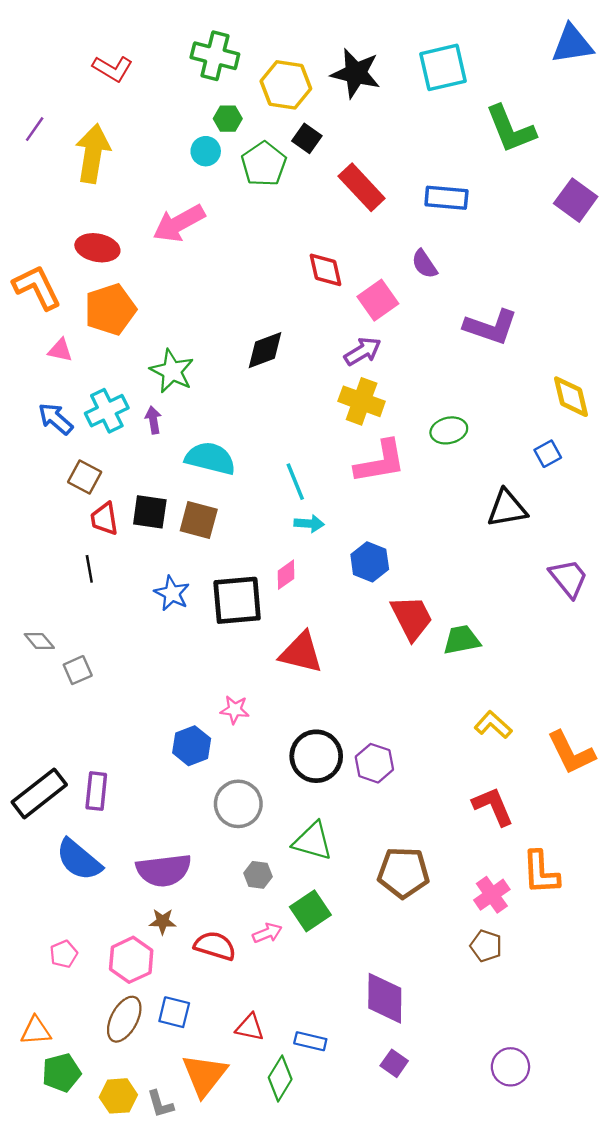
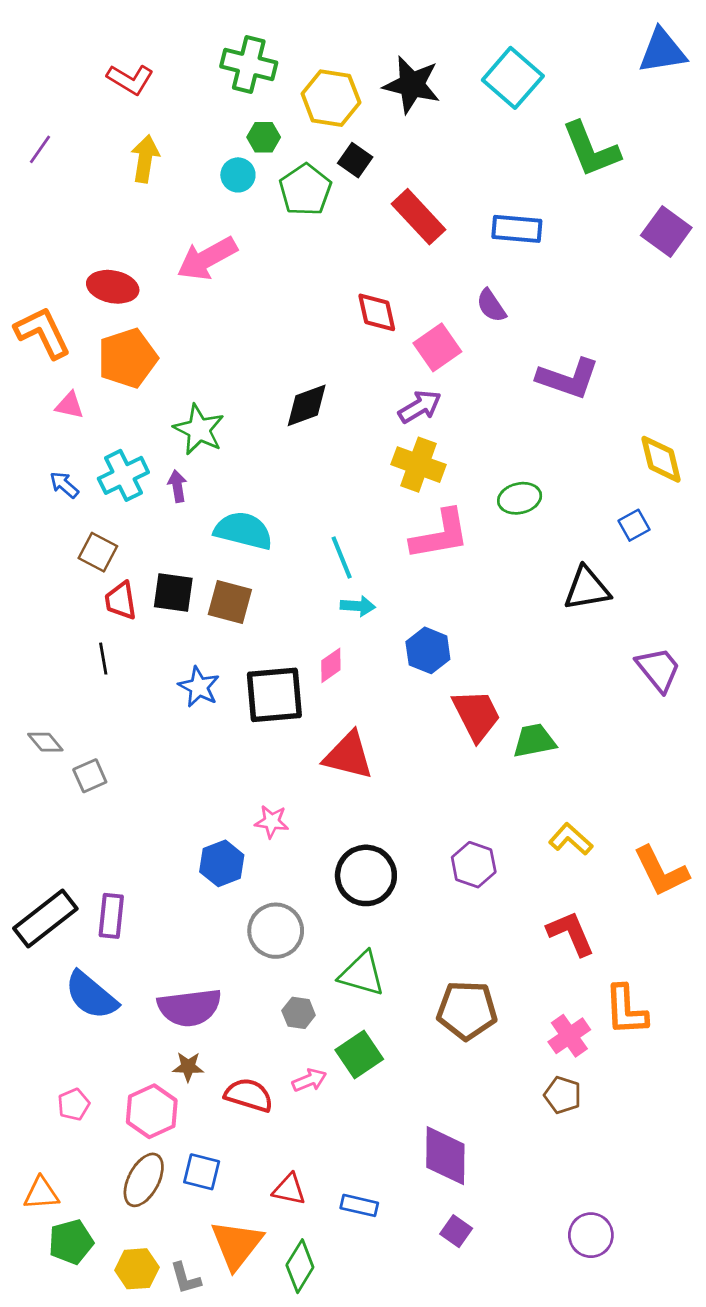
cyan square: (443, 67) -> (513, 78), turned -36
yellow arrow: (93, 154) -> (145, 159), moved, size x0.7
blue arrow: (56, 419) -> (64, 485), size x0.7
purple hexagon: (374, 763) -> (474, 865), moved
green diamond: (280, 1078) -> (300, 1266), moved

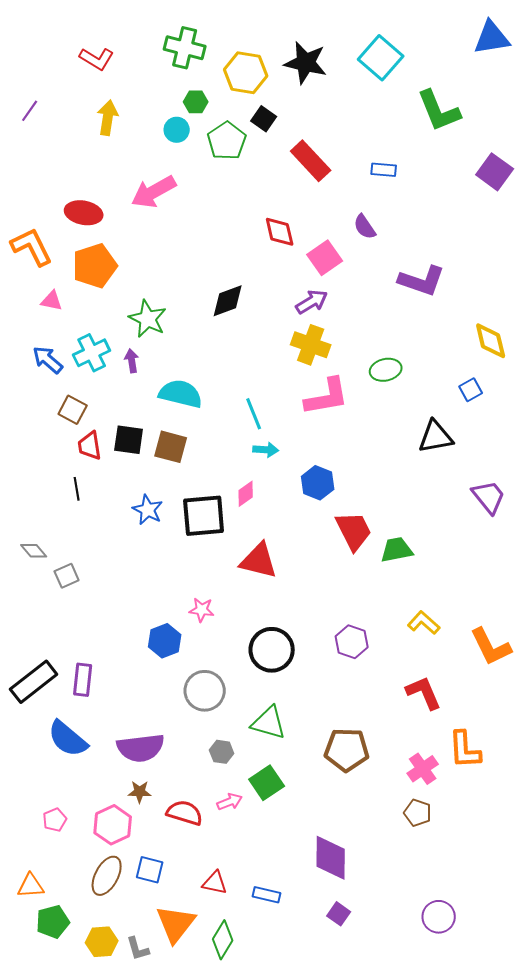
blue rectangle: (517, 229) -> (384, 170), size x0.7
blue arrow: (64, 485) -> (48, 360), size x1.4

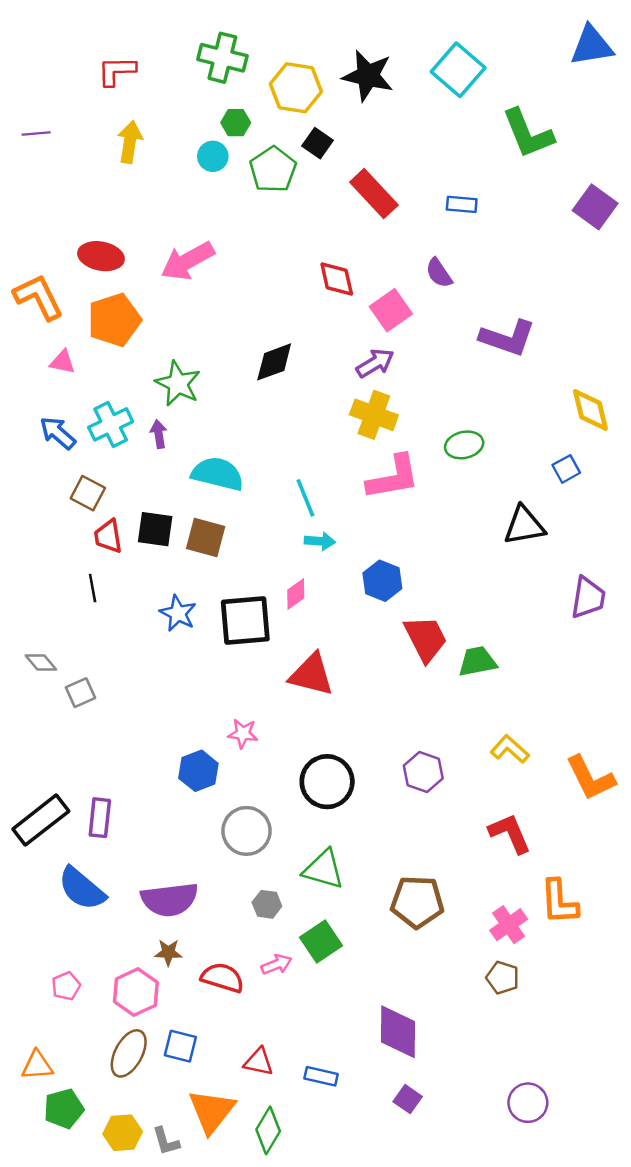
red L-shape: (97, 59) -> (117, 71), turned 148
purple line: (30, 111) -> (36, 133), turned 50
pink arrow: (154, 192) -> (188, 261), moved
purple trapezoid: (489, 497) -> (588, 598), turned 48

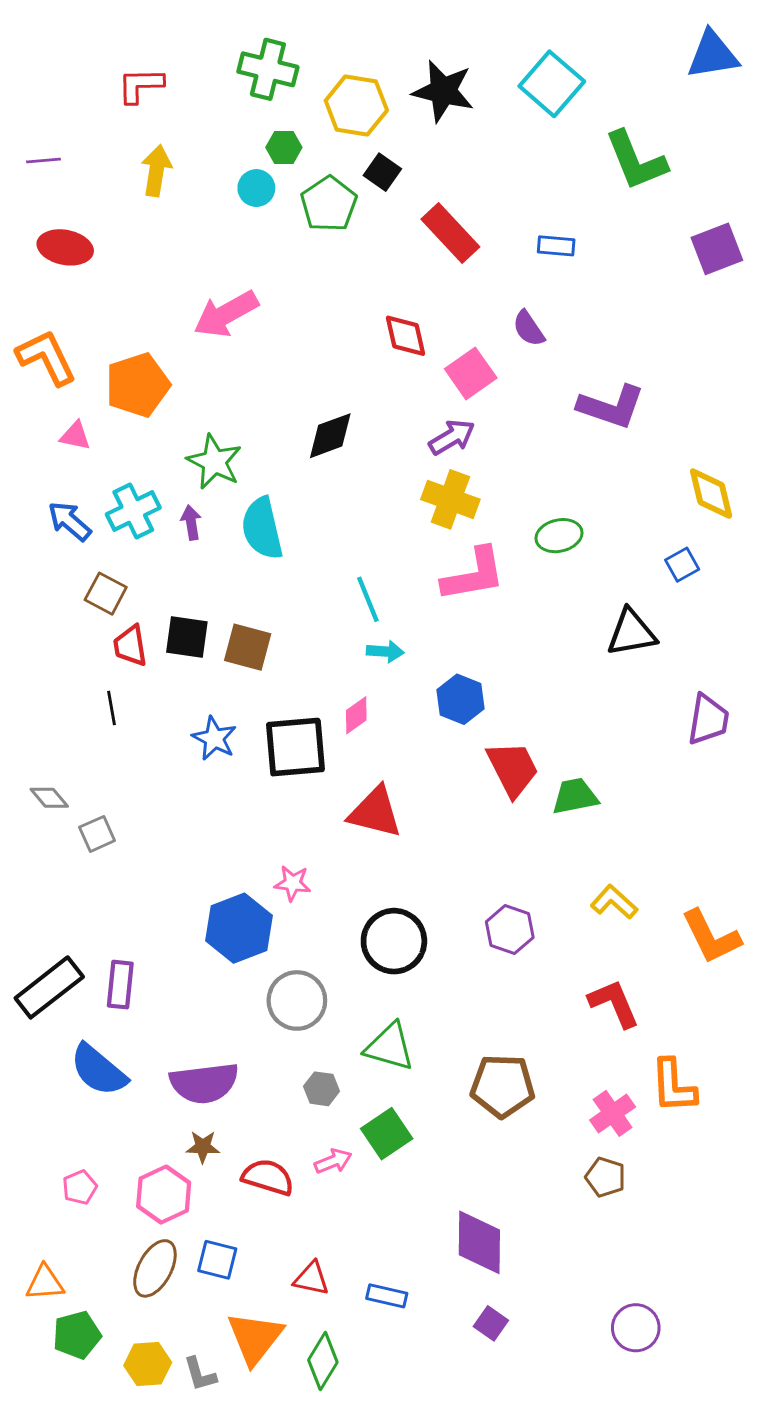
purple square: (595, 207) -> (717, 249), turned 33
red ellipse: (101, 256) -> (65, 247), moved
cyan semicircle: (218, 474) -> (262, 528), moved, turned -117
blue hexagon: (198, 771) -> (239, 928), size x1.4

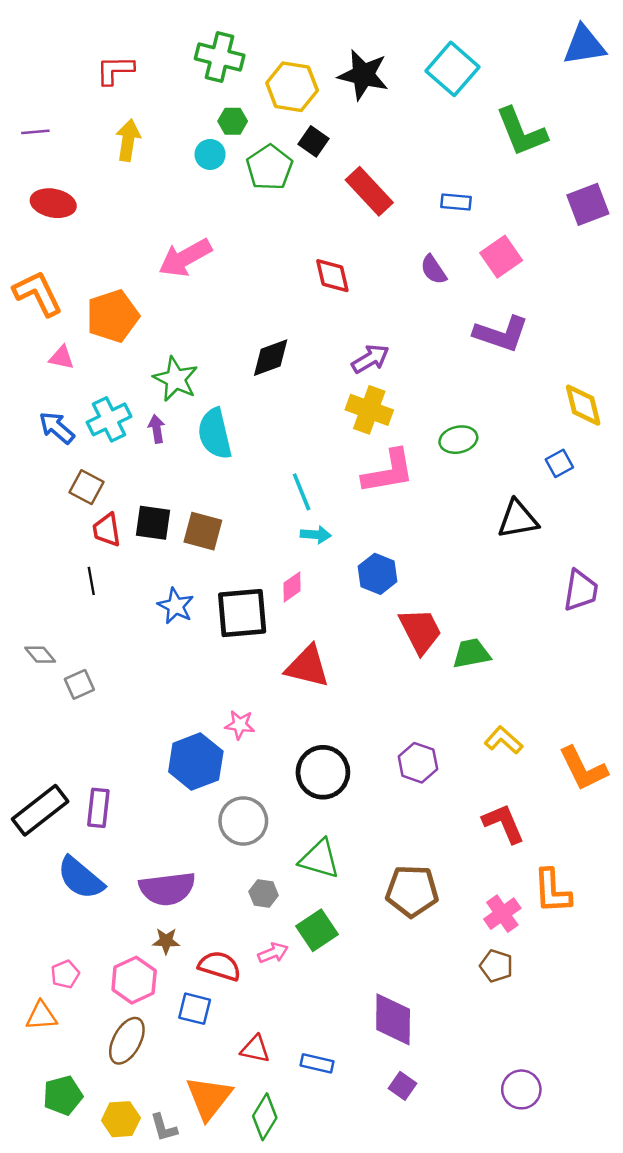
pink square: (471, 373) -> (501, 257), moved
blue square: (217, 1260) -> (195, 1009), moved
orange triangle: (45, 1283) -> (41, 1016), moved

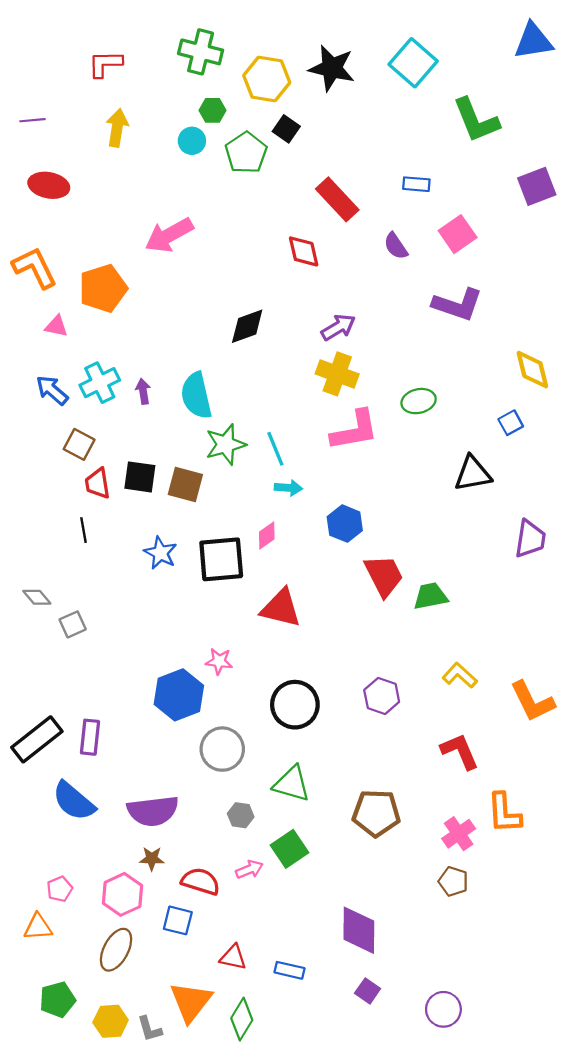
red rectangle: (369, 191) -> (337, 199), moved
green star: (176, 379) -> (226, 444), moved, turned 30
purple circle: (521, 1089) -> (443, 1009), moved

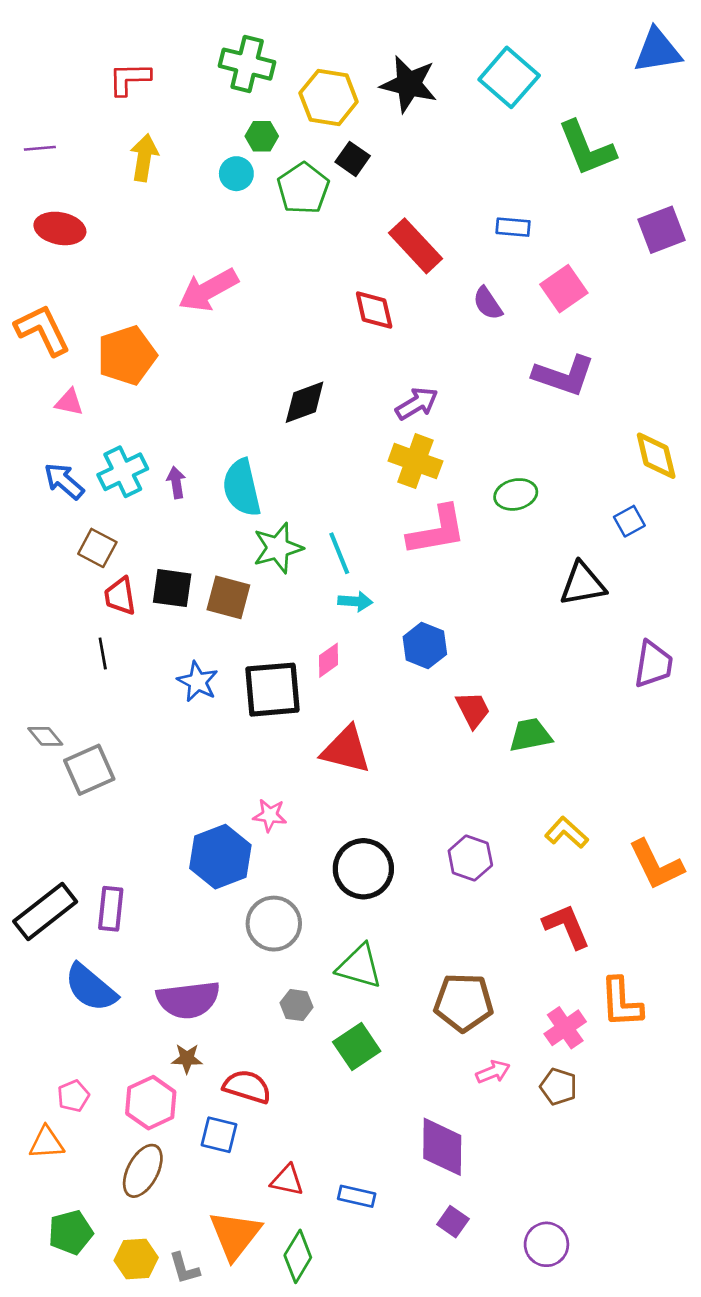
red trapezoid: (384, 576) -> (473, 710), size x0.7
gray square: (73, 624) -> (89, 770), size x1.5
pink arrow: (249, 869) -> (493, 1072), moved

